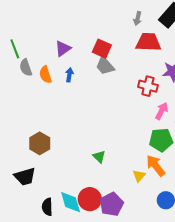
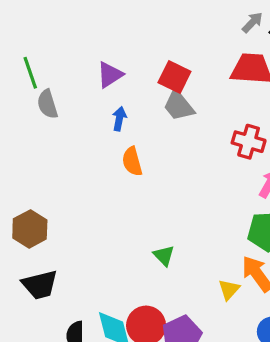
gray arrow: (138, 18) -> (252, 22), moved, turned -152
orange semicircle: (45, 75) -> (132, 161), moved
brown hexagon: (40, 143) -> (30, 229), moved

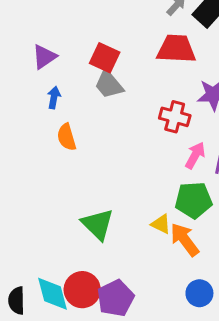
green triangle: (164, 256) -> (98, 224), size x1.6
yellow triangle: (229, 290) -> (161, 224), moved, turned -45

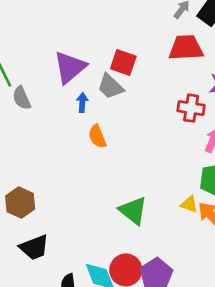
purple triangle: (44, 57) -> (70, 67), size x1.5
gray trapezoid: (109, 84) -> (111, 86), moved

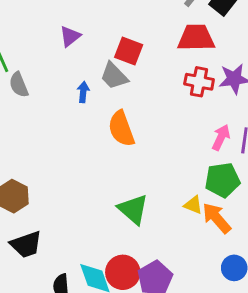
purple triangle: (70, 67) -> (70, 36), moved, size x0.6
red cross: (191, 108) -> (199, 82), moved
orange semicircle: (97, 136) -> (121, 129), moved, size x1.4

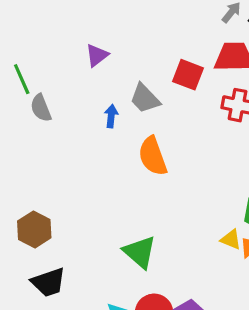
red square: (129, 51) -> (188, 75), moved
green triangle: (133, 209) -> (140, 252), moved

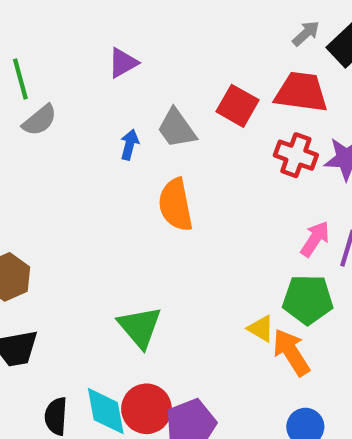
gray semicircle: (41, 108) -> (40, 120), turned -116

